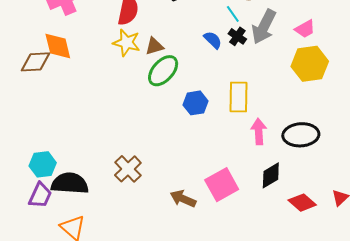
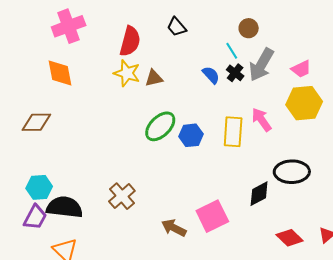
brown diamond: (36, 62) -> (36, 122), moved
green ellipse: (163, 71) -> (160, 126), moved
pink arrow: (259, 132) -> (262, 120), moved, turned -35
black diamond: (271, 175) -> (259, 194), moved

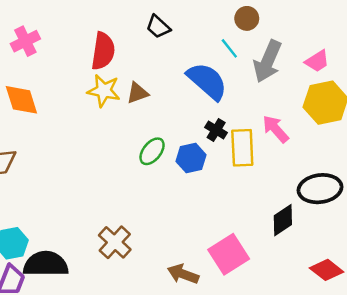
pink cross: (69, 26) -> (25, 41), size x0.7
black cross: (235, 73) -> (216, 130), moved
blue semicircle: (211, 75) -> (207, 81), size x1.8
green ellipse: (160, 126) -> (152, 151), size x0.7

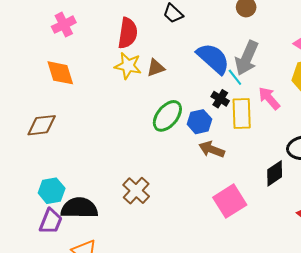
cyan line: (229, 48) -> (235, 77), moved
gray arrow: (268, 61) -> (247, 58), moved
green ellipse: (152, 151) -> (167, 116), size x1.4
brown arrow: (183, 274) -> (212, 149), moved

